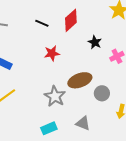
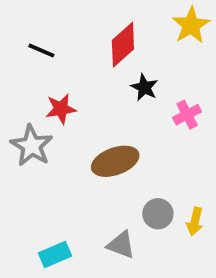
red diamond: (71, 20) -> (123, 45), moved
gray circle: (102, 93) -> (158, 214), moved
gray star: (55, 96) -> (32, 146), moved

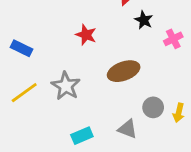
red star: (61, 109) -> (86, 35), turned 30
gray star: (32, 146) -> (66, 86), moved

